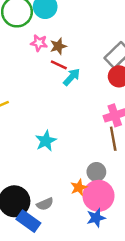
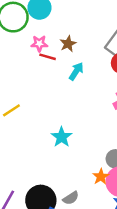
brown star: (58, 46) -> (68, 44), moved
red line: (59, 65) -> (48, 57), moved

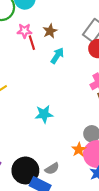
red line: (48, 57) -> (32, 43), turned 56
cyan star: (62, 137) -> (44, 114), turned 30

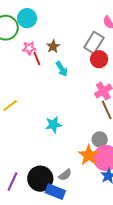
cyan arrow: (57, 56) -> (62, 69), turned 119
orange star: (79, 150) -> (89, 155), size x1.5

